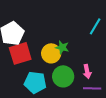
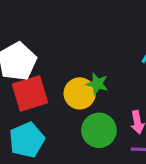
cyan pentagon: (35, 82) -> (27, 140), moved, turned -30

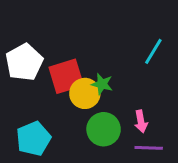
red square: (30, 93) -> (66, 76), moved

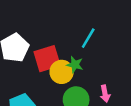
cyan line: (153, 51) -> (88, 38), moved

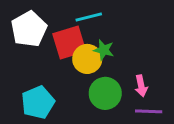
cyan line: (88, 38) -> (89, 17), moved, turned 45

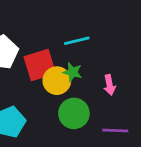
cyan line: (89, 17) -> (77, 41), moved
pink arrow: (141, 86) -> (110, 85), moved

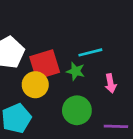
cyan line: (77, 41) -> (90, 52), moved
yellow circle: (57, 81) -> (35, 85), moved

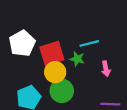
yellow circle: (35, 85) -> (55, 72), moved
green circle: (77, 110) -> (62, 91), moved

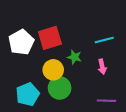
cyan line: (89, 43) -> (104, 40), moved
red square: (52, 53) -> (50, 38), moved

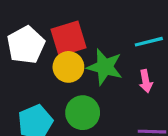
green star: (74, 57) -> (105, 67), size x1.6
yellow circle: (53, 70) -> (68, 67), moved

